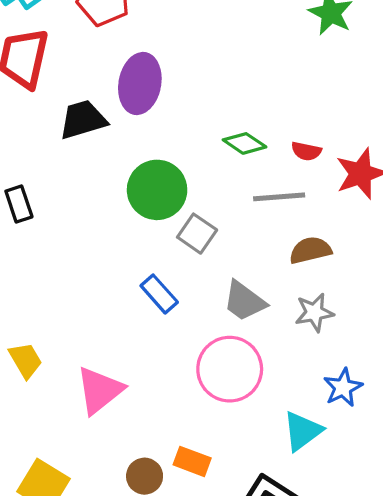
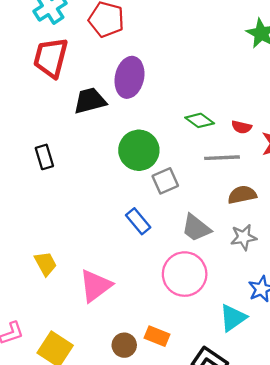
gray square: (197, 234) -> (165, 181), turned 30

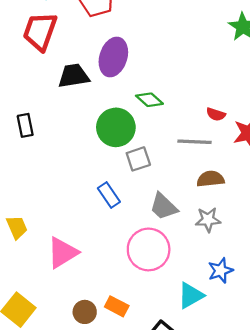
green diamond: (200, 120) -> (149, 100), moved

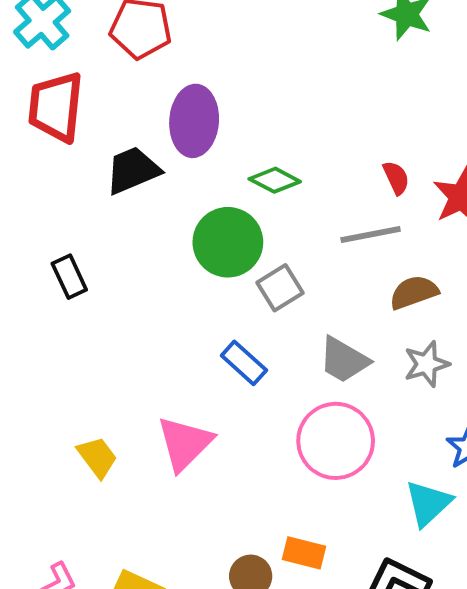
red semicircle: (216, 114) -> (396, 178), turned -120
pink triangle: (63, 253) -> (185, 443), moved

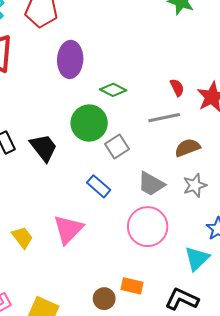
black trapezoid: (133, 170) -> (44, 148), moved, turned 76

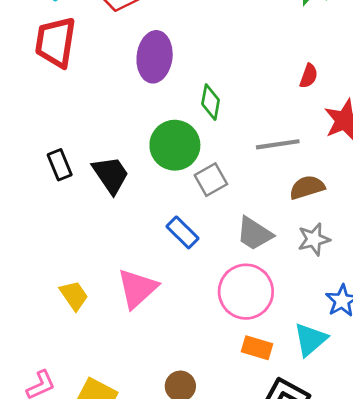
red semicircle: (177, 88) -> (309, 76), moved, turned 42
green diamond: (113, 90) -> (211, 102), turned 70
orange rectangle: (132, 286) -> (257, 348), moved

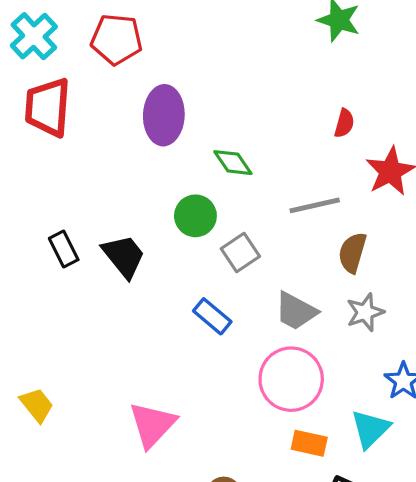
green diamond: (211, 102) -> (233, 163), turned -40
green circle: (175, 145) -> (195, 216), size x0.7
brown semicircle: (307, 187) -> (352, 253), turned -52
pink triangle: (137, 288) -> (152, 425), moved
yellow trapezoid: (74, 296) -> (37, 405), moved

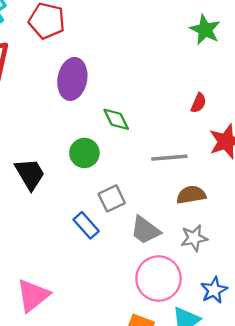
gray square: (240, 252) -> (112, 198), moved
brown semicircle: (352, 253) -> (191, 195), turned 56
pink circle: (291, 379) -> (158, 279), moved

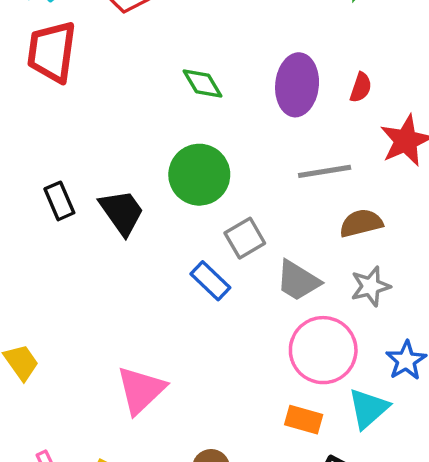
purple ellipse: (72, 79) -> (297, 85), moved
green diamond: (116, 119) -> (202, 83), moved
green circle: (84, 153) -> (199, 175), size x1.4

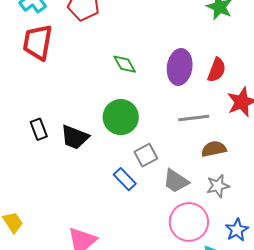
red semicircle: (361, 87) -> (217, 70), size x1.4
black trapezoid: (122, 212) -> (75, 137), turned 144

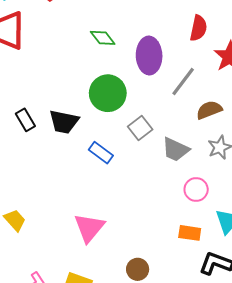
purple ellipse: (180, 67) -> (149, 56), moved
gray line: (194, 118) -> (183, 82), turned -36
blue rectangle: (125, 179) -> (101, 153), moved
pink circle: (189, 222) -> (196, 189), size x0.6

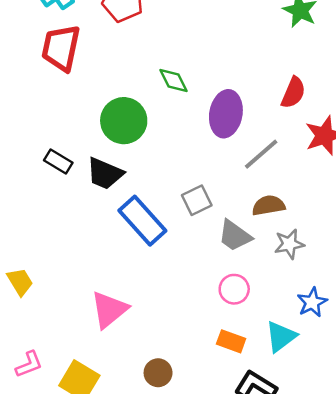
green circle: (108, 93) -> (124, 121), moved
brown semicircle: (209, 110) -> (268, 205), moved
black rectangle: (25, 120) -> (58, 161), turned -40
blue rectangle: (101, 153) -> (142, 221), size x1.6
pink circle: (196, 189) -> (234, 289), moved

